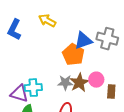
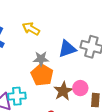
orange pentagon: (73, 55) -> (42, 75), moved
gray star: (65, 83) -> (41, 59), moved

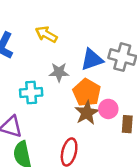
orange pentagon: (42, 75) -> (87, 92), moved
cyan cross: (17, 96) -> (31, 92), moved

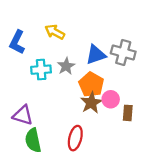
gray star: (59, 72) -> (66, 66), turned -30
cyan cross: (31, 92) -> (41, 70), moved

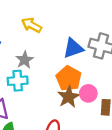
gray star: (66, 66) -> (25, 60), moved
cyan cross: (41, 70) -> (18, 81), moved

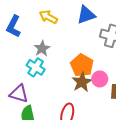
blue triangle: (73, 48) -> (86, 15), moved
cyan cross: (18, 81) -> (36, 67), turned 36

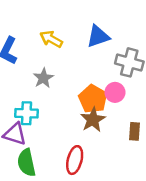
cyan cross: (36, 67) -> (27, 113), moved, turned -30
pink circle: (100, 79) -> (115, 92), moved

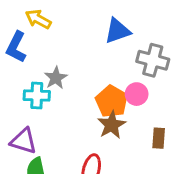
yellow arrow: (51, 39) -> (38, 19), moved
cyan cross: (27, 113) -> (37, 96), moved

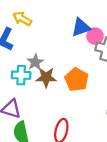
pink circle: (137, 94) -> (95, 36), moved
brown star: (112, 125) -> (46, 77), moved, turned 30

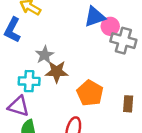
cyan cross: (21, 75) -> (29, 81), moved
orange pentagon: (77, 80) -> (90, 93), moved

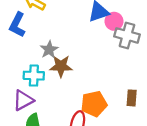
orange pentagon: (90, 93) -> (94, 104), moved, turned 30
purple triangle: (18, 106) -> (23, 100), turned -45

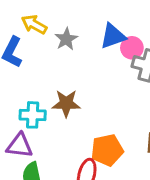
gray star: (49, 50) -> (66, 39), moved
purple triangle: (23, 100) -> (19, 146), turned 35

